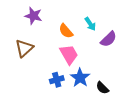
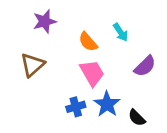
purple star: (33, 16) -> (45, 21), turned -30
purple semicircle: (108, 39) -> (145, 66), moved

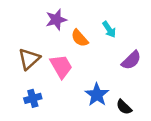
purple star: (45, 21) -> (56, 20), moved
pink trapezoid: (92, 73) -> (61, 66), moved
blue cross: (76, 107) -> (33, 98), moved

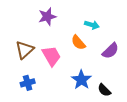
cyan arrow: (109, 29) -> (92, 25), turned -40
orange semicircle: (80, 38) -> (78, 42), moved

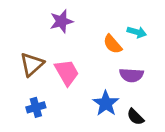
cyan arrow: (92, 25) -> (137, 32), moved
orange semicircle: (78, 42) -> (113, 44), moved
purple semicircle: (110, 51) -> (131, 75), moved, turned 48

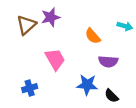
cyan arrow: (137, 32) -> (125, 26), moved
brown triangle: (32, 64) -> (26, 25), moved
blue star: (106, 103) -> (87, 85), turned -30

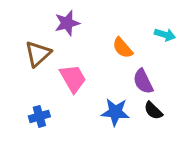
brown triangle: (26, 25) -> (38, 54), moved
purple semicircle: (108, 61) -> (143, 81), turned 60
black semicircle: (112, 96) -> (153, 111), moved

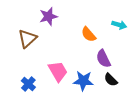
pink trapezoid: (73, 78) -> (58, 71), moved
blue cross: (39, 116) -> (28, 84), turned -32

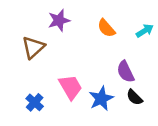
cyan arrow: (119, 25) -> (145, 31), turned -48
orange semicircle: (89, 34) -> (106, 28), moved
blue star: (83, 81) -> (101, 99), turned -30

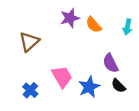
purple star: (59, 20) -> (70, 18), moved
cyan arrow: (145, 31) -> (127, 27), turned 133

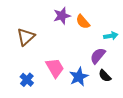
cyan arrow: (127, 27) -> (111, 36), moved, turned -112
purple semicircle: (111, 63) -> (98, 56), turned 66

